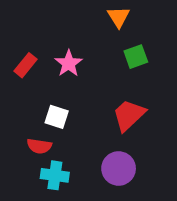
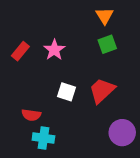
orange triangle: (119, 17) -> (105, 16), moved
white square: (57, 117) -> (67, 92), moved
purple circle: (119, 168) -> (122, 133), moved

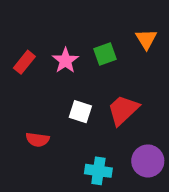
orange triangle: (105, 16) -> (146, 39), moved
green square: (107, 44) -> (105, 54), moved
cyan cross: (43, 138) -> (98, 171), moved

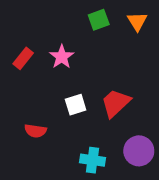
orange triangle: (146, 39) -> (137, 21), moved
green square: (105, 54) -> (99, 20), moved
white square: (80, 112) -> (76, 105), turned -35

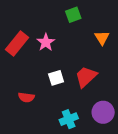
orange triangle: (137, 21) -> (102, 38), moved
red rectangle: (23, 58) -> (17, 43), size x1.5
cyan cross: (93, 160) -> (69, 119), turned -30

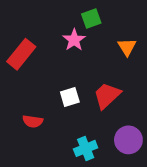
pink star: (46, 42) -> (74, 40), moved

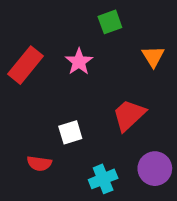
pink star: (74, 40) -> (79, 62), moved
white square: (70, 97) -> (70, 132), moved
red semicircle: (33, 121) -> (39, 163), moved

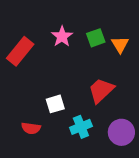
green square: (110, 22) -> (96, 38), moved
pink star: (79, 62) -> (62, 36), moved
cyan cross: (103, 179) -> (81, 127), moved

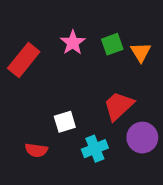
purple circle: (121, 132) -> (142, 138), moved

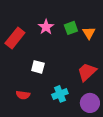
red trapezoid: (119, 106) -> (87, 72), moved
white square: (65, 122) -> (38, 67), moved, turned 32
purple circle: (142, 138) -> (90, 103), moved

